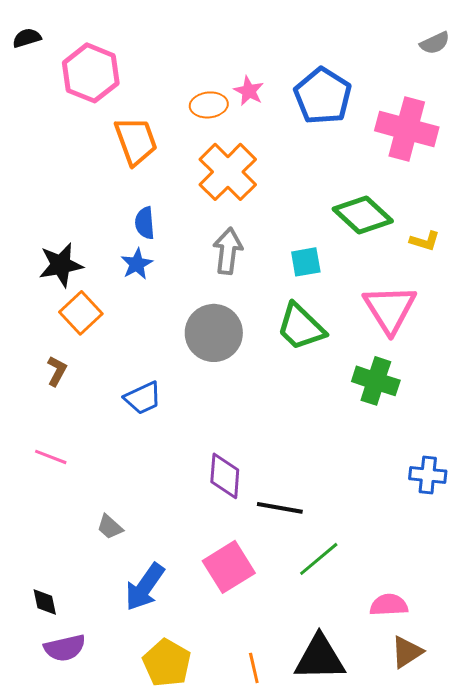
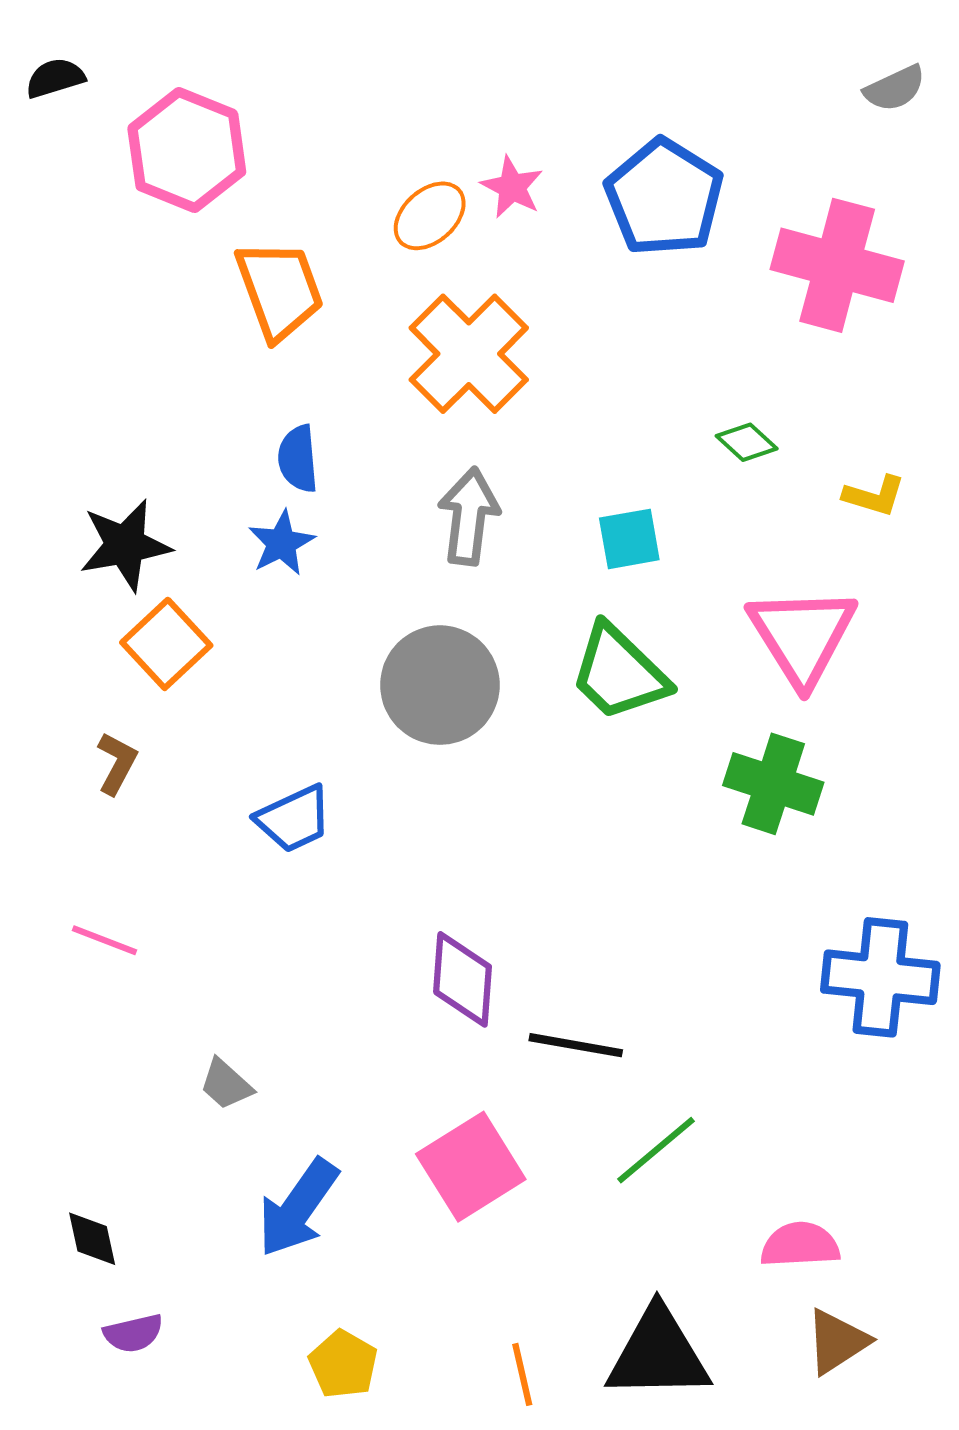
orange ellipse: (209, 105) -> (430, 216), turned -36
green diamond: (363, 215) -> (747, 442), size x0.5
blue cross: (428, 475) -> (880, 977), size x1.5
purple semicircle: (65, 648) -> (133, 1333), size x0.7
yellow pentagon: (167, 663) -> (343, 1364), size x0.7

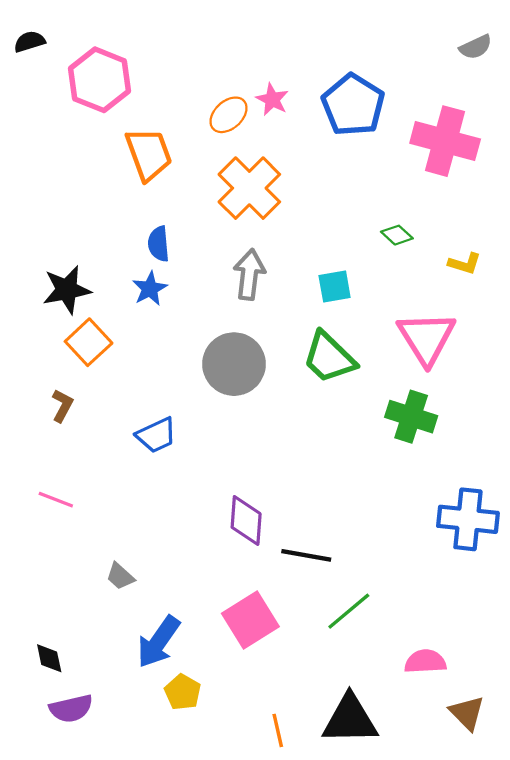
purple semicircle: (133, 1333) -> (71, 709), size x1.4
brown triangle: (837, 1342) -> (467, 713), moved, turned -42
yellow pentagon: (343, 1364) -> (183, 692), moved

